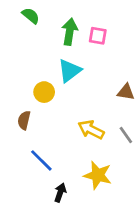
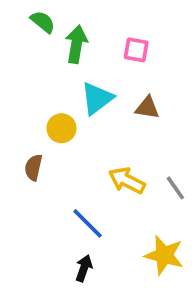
green arrow: (70, 32) -> (76, 44), moved
brown triangle: (126, 92) -> (147, 108), moved
blue line: (41, 160) -> (88, 223), moved
yellow star: (98, 175) -> (164, 255), moved

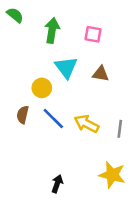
green semicircle: (43, 22) -> (15, 15), moved
cyan triangle: (97, 98) -> (66, 67), turned -30
gray line: (175, 188) -> (120, 129), turned 42
blue line: (88, 223) -> (53, 119), moved

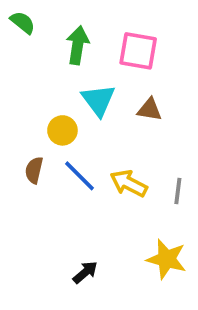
pink square: (93, 34) -> (138, 51), size x1.5
black arrow: (57, 184) -> (85, 272), turned 30

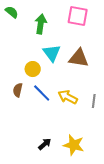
pink square: (138, 51) -> (78, 16), moved
brown triangle: (150, 110) -> (79, 58), size x1.5
yellow star: (167, 259) -> (74, 145), moved

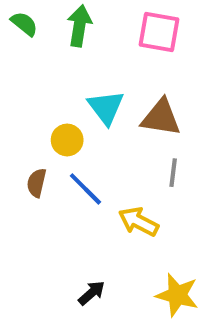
green arrow: (41, 24) -> (79, 26), moved
yellow arrow: (68, 97) -> (138, 222), moved
gray line: (94, 101) -> (173, 173), moved
yellow star: (74, 145) -> (177, 295), moved

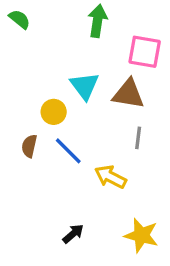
green arrow: (79, 26) -> (97, 21), moved
pink square: (159, 32) -> (145, 52), moved

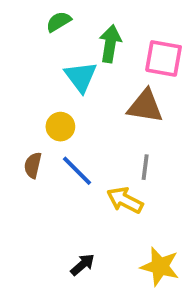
green semicircle: (19, 19) -> (59, 22), moved, turned -70
green arrow: (97, 21) -> (110, 44), moved
cyan triangle: (84, 86) -> (81, 77), moved
gray line: (138, 138) -> (145, 167), moved

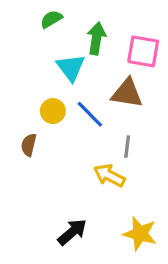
blue line: (77, 171) -> (90, 114), moved
black arrow: (83, 265) -> (72, 232), size x1.4

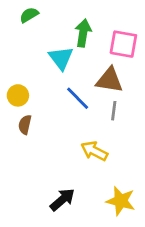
green semicircle: (51, 19) -> (29, 15), moved
yellow circle: (53, 111) -> (18, 95), moved
gray line: (127, 147) -> (114, 111), moved

